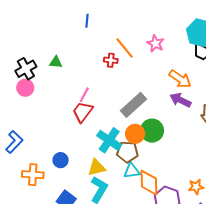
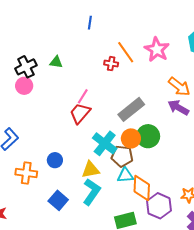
pink star: (155, 43) -> (157, 50), size x1.4

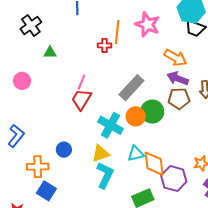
orange line: (126, 52) -> (117, 32), turned 50
black cross: (26, 67) -> (31, 26), moved
brown pentagon: (122, 156) -> (179, 98), moved
blue square: (58, 200) -> (46, 191), moved

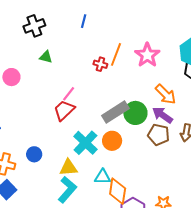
green circle: (152, 112) -> (135, 113), moved

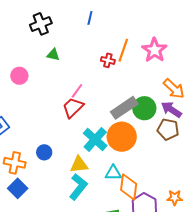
orange circle: (112, 141) -> (122, 137), size x1.5

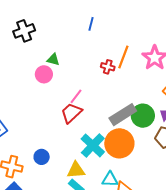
black cross: (41, 24) -> (24, 31), moved
pink circle: (19, 76) -> (44, 74), moved

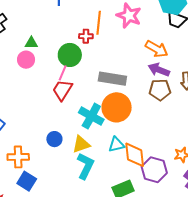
gray rectangle: (123, 115) -> (112, 79), turned 56
green circle: (143, 116) -> (70, 55), moved
blue circle: (42, 157) -> (54, 139), moved

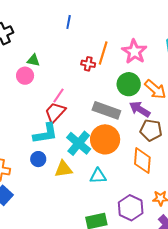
green circle: (70, 55) -> (129, 84), moved
purple arrow: (159, 70) -> (140, 109), moved
orange diamond: (135, 155) -> (142, 161), moved
cyan L-shape: (85, 166) -> (45, 134), moved, turned 44

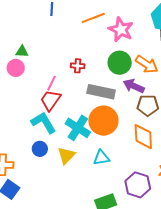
orange line: (103, 53) -> (93, 18), moved, turned 60
red cross: (88, 64) -> (78, 66), moved
cyan L-shape: (45, 134) -> (44, 123), turned -104
yellow triangle: (63, 169) -> (66, 155), turned -30

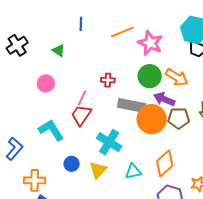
green triangle: (22, 52) -> (59, 50), moved, turned 32
orange circle: (103, 121) -> (152, 119), moved
cyan L-shape: (44, 123) -> (51, 130), moved
orange diamond: (143, 137) -> (165, 163), moved, turned 52

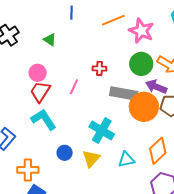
red trapezoid: (81, 115) -> (40, 92), moved

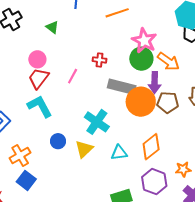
pink star: (141, 31) -> (144, 41), moved
purple arrow: (156, 87) -> (155, 83), turned -115
orange cross: (28, 170) -> (20, 155), turned -35

